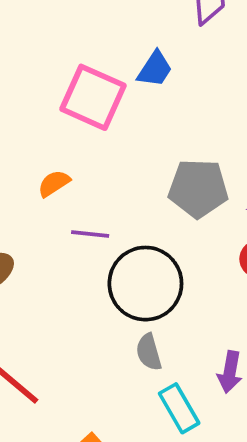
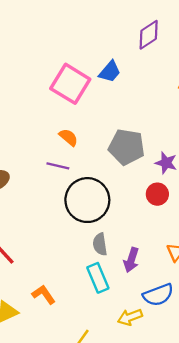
orange semicircle: (54, 183) -> (69, 137), moved, turned 66
gray semicircle: (149, 352) -> (100, 244), moved

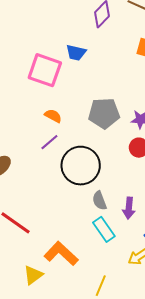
blue trapezoid: (110, 72) -> (76, 53), turned 75
purple line: (58, 166) -> (49, 142), turned -42
orange L-shape: (44, 295) -> (61, 254), size x1.6

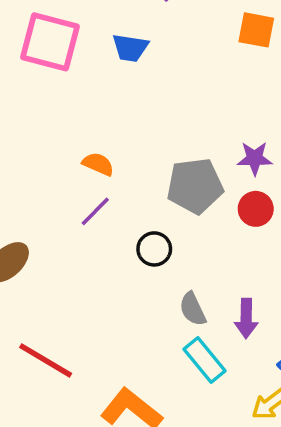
pink square: (45, 70) -> (50, 42), moved
gray pentagon: (104, 113) -> (195, 186), moved
black circle: (81, 166) -> (154, 249), size x0.5

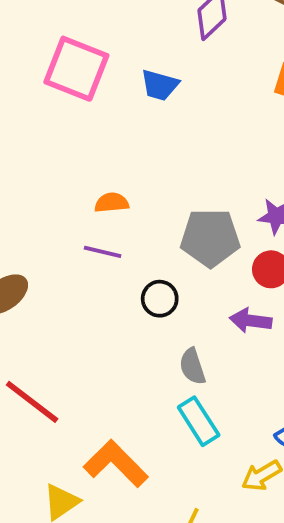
orange semicircle: (98, 164) -> (112, 203), turned -36
purple line: (95, 211) -> (103, 252), turned 52
purple arrow: (246, 318) -> (251, 321), moved, turned 90

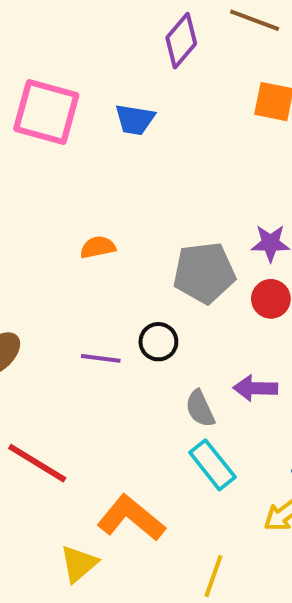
purple line: (103, 252) -> (101, 358), moved
purple arrow: (251, 321) -> (255, 388), moved

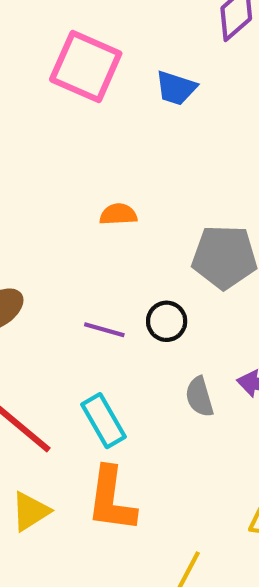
cyan rectangle: (212, 465) -> (104, 421), moved
orange L-shape: (131, 518) -> (111, 499), turned -130
yellow triangle: (79, 564) -> (30, 511), moved

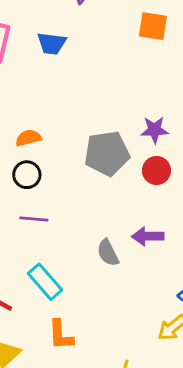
black circle: (167, 321) -> (27, 175), moved
orange L-shape: (111, 499) -> (61, 335), size x0.7

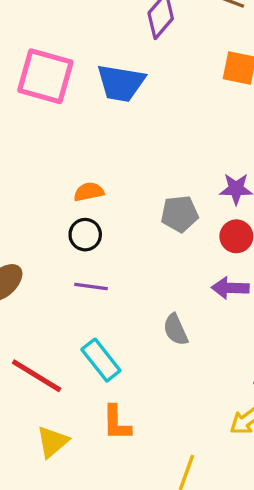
blue trapezoid: (52, 43) -> (121, 83), size x1.4
gray pentagon: (107, 153) -> (180, 214), size x0.7
purple arrow: (148, 236) -> (230, 288), moved

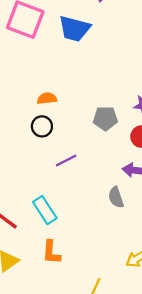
purple line: (91, 287) -> (66, 160), moved, turned -40
gray semicircle: (176, 330) -> (116, 197), moved

